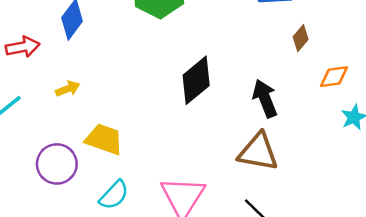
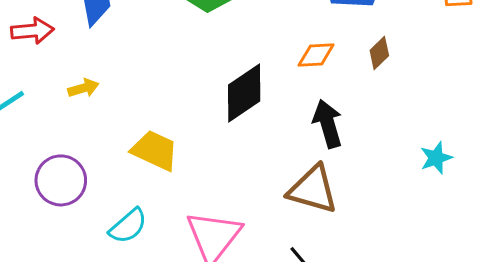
orange diamond: (334, 77) -> (316, 55), moved
yellow trapezoid: (104, 139) -> (155, 150), moved

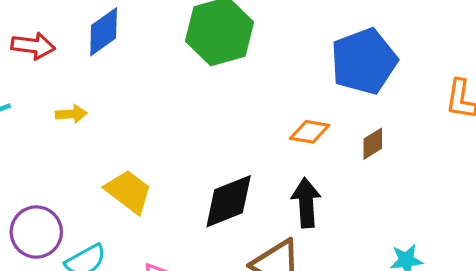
black diamond: (244, 93) -> (229, 201), moved
purple circle: (61, 180) -> (36, 232), moved

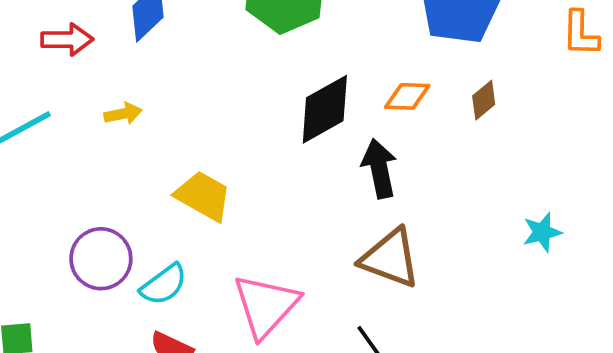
black diamond: (229, 201) -> (325, 109), moved
black arrow: (306, 203) -> (379, 168), moved

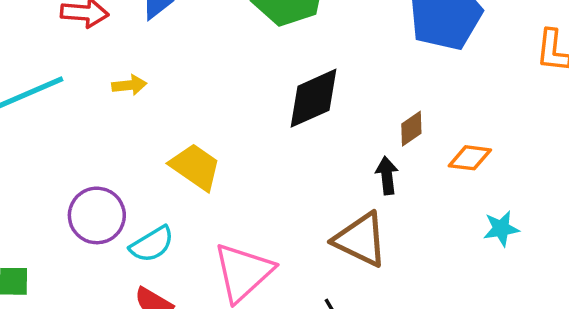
orange diamond: (407, 96) -> (470, 158), moved
brown diamond: (484, 100) -> (411, 129), moved
black arrow: (379, 168) -> (387, 176), moved, size x0.7

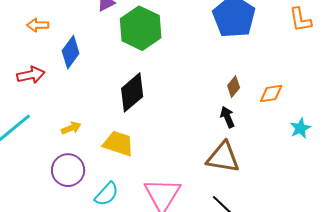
yellow arrow: (129, 85) -> (71, 128), moved
black diamond: (314, 98) -> (132, 92), moved
purple circle: (97, 215) -> (68, 170), moved

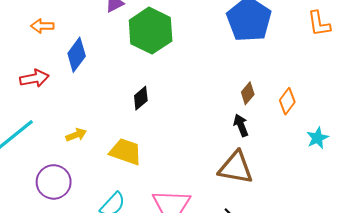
black diamond: (132, 92) -> (141, 98), size x0.6
orange diamond: (271, 94) -> (287, 101), turned -45
purple circle: (68, 170) -> (54, 182), moved

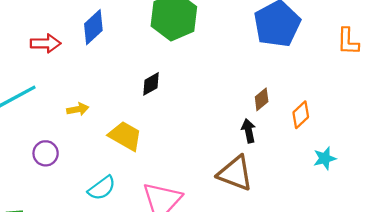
purple circle: (54, 182) -> (46, 153), size x0.7

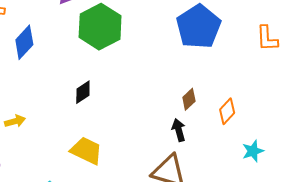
yellow trapezoid: (125, 136) -> (86, 151), moved

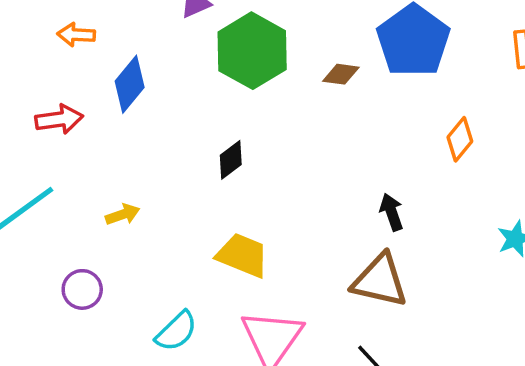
brown diamond: (189, 99) -> (341, 74), moved, turned 55
orange diamond: (227, 111) -> (460, 139), moved

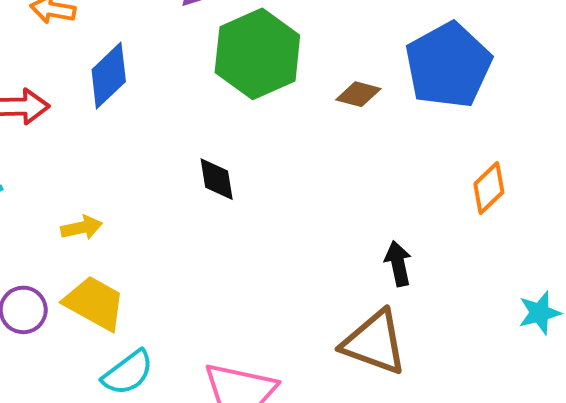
black diamond: (231, 160) -> (217, 179), turned -69
yellow trapezoid: (243, 255) -> (95, 303), moved

